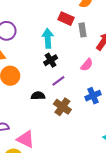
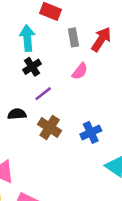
gray rectangle: (82, 30) -> (73, 37), moved
blue cross: (93, 96) -> (91, 132), moved

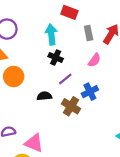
black cross: (32, 67) -> (56, 58), turned -32
blue cross: (91, 132) -> (90, 92), moved

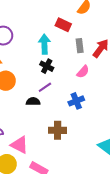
purple line: (65, 79) -> (45, 87), moved
brown cross: (71, 106) -> (58, 130), moved, turned -36

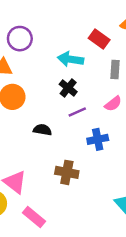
cyan arrow: (44, 44) -> (70, 59), turned -90
purple line: (45, 87) -> (77, 112), moved

